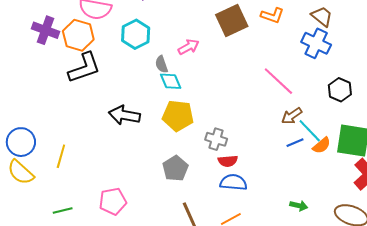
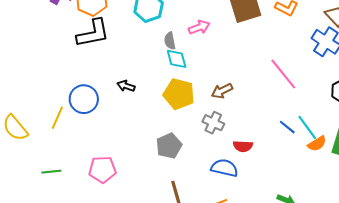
black arrow: (124, 115) -> (126, 86), size x0.6
brown arrow: (292, 116) -> (222, 91), moved
blue circle: (21, 142) -> (84, 99), moved
blue line: (295, 143) -> (287, 127), moved, turned 54
red semicircle: (228, 161) -> (243, 146), moved

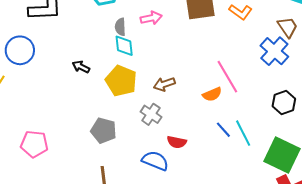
black arrow: (126, 86) -> (81, 67), moved
blue circle: (84, 99) -> (20, 50), moved
orange semicircle: (317, 144) -> (212, 94), moved
gray pentagon: (169, 146) -> (104, 131), turned 30

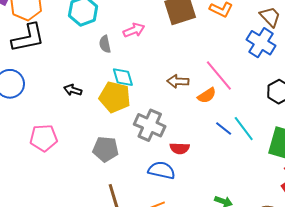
cyan diamond: (124, 46) -> (123, 77), moved
brown arrow: (164, 84) -> (178, 81), moved, turned 30
gray cross: (151, 114) -> (150, 125), size x1.4
pink pentagon: (34, 144) -> (44, 138), moved

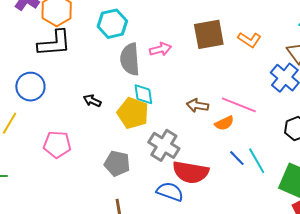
gray semicircle: (105, 44) -> (130, 59), size x1.8
pink line: (219, 76) -> (239, 105), turned -36
red semicircle: (180, 148) -> (191, 172), size x1.8

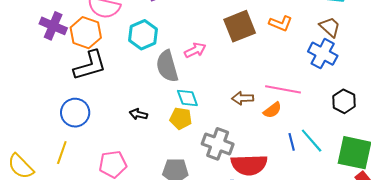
yellow pentagon: (133, 113) -> (181, 118), size x0.7
blue line: (237, 158) -> (292, 142), turned 42

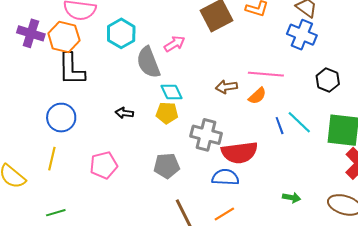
black L-shape: (90, 65) -> (71, 69), turned 111

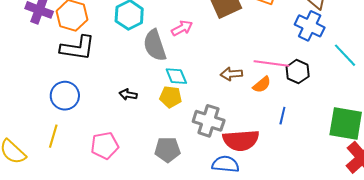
black L-shape: (71, 69) -> (78, 48), turned -84
black hexagon: (328, 80) -> (298, 72), moved
cyan line: (299, 122) -> (345, 55), moved
blue line: (280, 126) -> (282, 116), turned 30

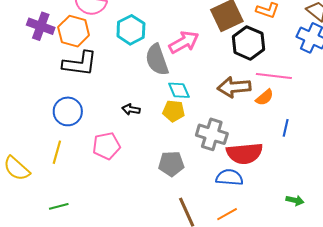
pink arrow: (182, 28) -> (184, 42), size x1.4
black hexagon: (298, 72) -> (249, 43), moved, size x1.4
brown arrow: (231, 74) -> (234, 87), size x1.5
pink pentagon: (105, 146) -> (106, 146), moved

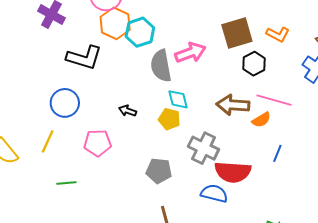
orange hexagon: (74, 31) -> (115, 23), moved
black hexagon: (249, 43) -> (254, 64), size x0.7
green line: (59, 206) -> (66, 183), moved

